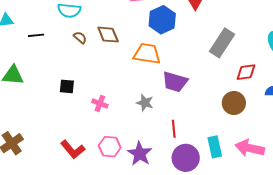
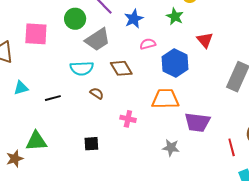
brown diamond: (108, 35) -> (121, 68), moved
pink cross: (100, 104) -> (128, 119), moved
red line: (174, 129) -> (232, 147), moved

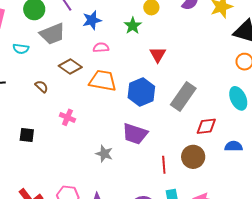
blue hexagon: (175, 63) -> (141, 92), moved
cyan semicircle: (82, 68) -> (21, 49), moved, size x0.7
brown diamond: (121, 68) -> (70, 66), turned -35
orange trapezoid: (165, 99) -> (103, 81), moved

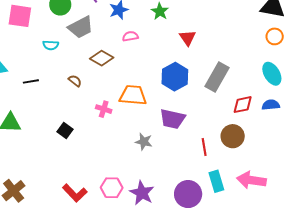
orange trapezoid: (103, 81) -> (133, 95), moved
black square: (27, 135) -> (65, 130), turned 35
blue semicircle: (234, 146) -> (271, 105), moved

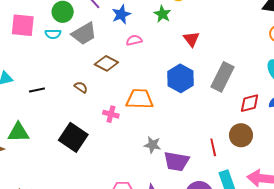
cyan semicircle: (51, 45) -> (53, 34), moved
purple trapezoid: (172, 119) -> (176, 161), moved
black square: (65, 130) -> (73, 137), size x1.8

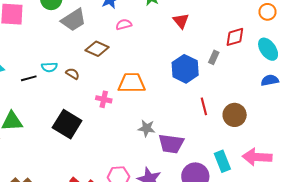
cyan semicircle: (53, 34) -> (49, 67), moved
gray rectangle: (223, 77) -> (214, 57), size x0.5
blue hexagon: (181, 78) -> (185, 69), moved
red diamond: (250, 103) -> (235, 37), moved
red line: (213, 147) -> (204, 106), moved

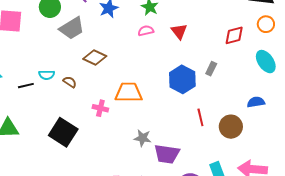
pink semicircle: (124, 24) -> (146, 31), moved
red diamond: (235, 37) -> (234, 35), moved
blue semicircle: (270, 80) -> (256, 102), moved

